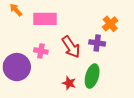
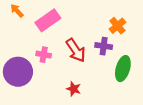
pink rectangle: (45, 19) -> (48, 20), turned -35
green ellipse: (92, 76) -> (123, 69), moved

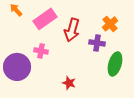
red arrow: (76, 50) -> (72, 30), moved, turned 50

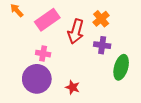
orange cross: (110, 24) -> (101, 19), moved
purple circle: (17, 67) -> (37, 79), moved

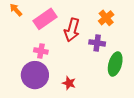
orange cross: (101, 19) -> (106, 18), moved

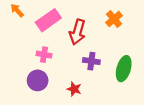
purple cross: (97, 43) -> (91, 61), moved
purple circle: (35, 75) -> (38, 80), size x0.7

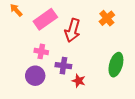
purple cross: (91, 61) -> (63, 66), moved
red star: (74, 89) -> (79, 81), moved

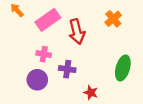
red arrow: (73, 30) -> (77, 32), turned -30
red star: (79, 81) -> (91, 93), moved

